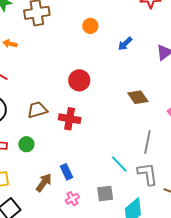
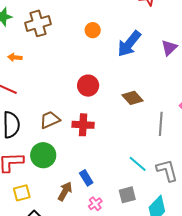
blue arrow: (125, 44) -> (129, 44), size x1.8
brown diamond: (138, 97) -> (132, 98), moved
gray line: (147, 142) -> (161, 124), moved
green circle: (26, 144) -> (43, 155), size x1.6

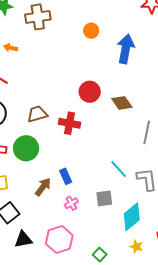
blue arrow: (129, 44) -> (126, 49), turned 144
red circle: (88, 86) -> (90, 92), moved

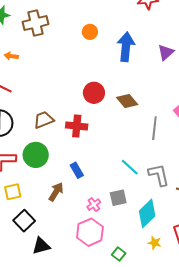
blue rectangle: (66, 176) -> (77, 170), moved
pink cross: (71, 203) -> (94, 205), moved
pink hexagon: (59, 240) -> (90, 232), moved

